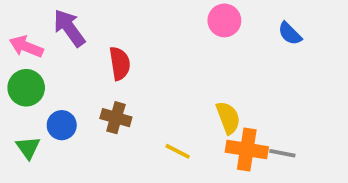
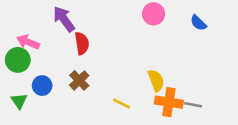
purple arrow: (69, 28) -> (64, 19), moved
pink arrow: (26, 47) -> (28, 42), moved
brown cross: (116, 118) -> (79, 80), turned 30

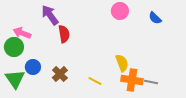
brown cross: (79, 80) -> (60, 74), moved
green triangle: (19, 101) -> (15, 79), size x1.5

